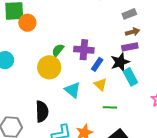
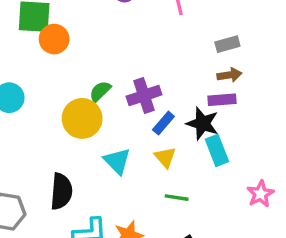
purple cross: (84, 50) -> (144, 96), turned -30
black star: (120, 62) -> (203, 123), turned 30

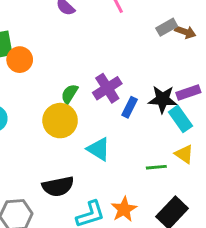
brown arrow: (229, 75) -> (185, 32), moved, turned 42
purple rectangle: (222, 100) -> (188, 92), moved
yellow triangle: (165, 157) -> (184, 154), moved
black semicircle: (61, 191) -> (58, 186), turned 88

